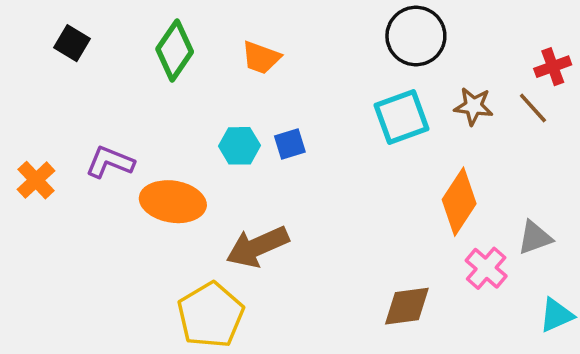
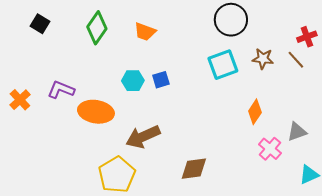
orange diamond: (459, 202) -> (255, 112), size x0.7
brown diamond: (407, 306) -> (194, 169), moved

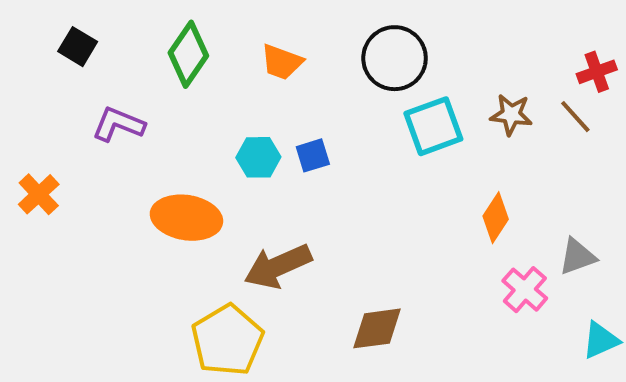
black circle: (231, 20) -> (395, 58), moved
purple L-shape: (61, 90) -> (118, 124), moved

